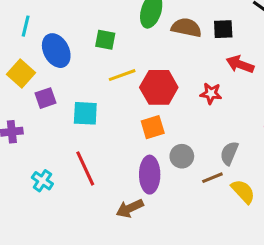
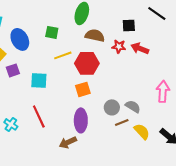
brown semicircle: (186, 28) -> (95, 35), moved
red star: (211, 93) -> (119, 46), moved
gray semicircle: (229, 153) -> (133, 106), turned 98
gray circle: (182, 156) -> (112, 107), moved

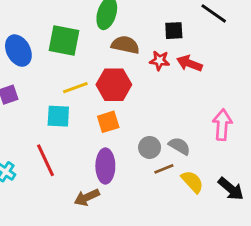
green square: (52, 32) -> (64, 41), size x1.6
yellow line: (63, 55) -> (75, 88), moved
cyan square: (39, 80) -> (58, 116), moved

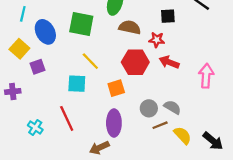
red arrow: (189, 63) -> (169, 62), moved
red hexagon: (114, 85) -> (135, 62), moved
yellow line: (75, 88) -> (90, 61), turned 66
pink arrow: (222, 125) -> (206, 76), moved

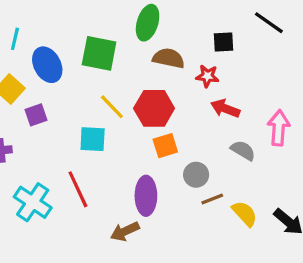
red hexagon: (135, 62) -> (154, 108), moved
orange square: (116, 88) -> (165, 146), moved
gray semicircle: (172, 107) -> (243, 150), moved
cyan cross: (35, 127) -> (33, 202), size x1.6

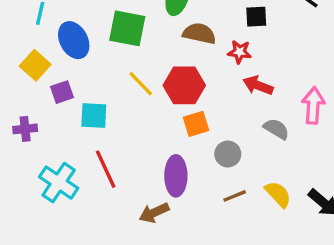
cyan square: (93, 139) -> (94, 116), moved
brown line: (212, 199) -> (235, 196), moved

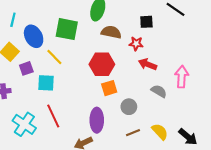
yellow line: (141, 84) -> (54, 57), moved

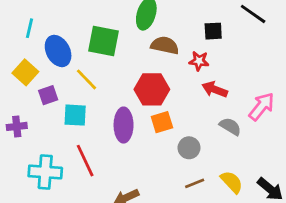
pink arrow: (182, 77) -> (262, 107), turned 35
purple ellipse: (97, 120) -> (124, 125), moved
cyan cross: (24, 124) -> (45, 172), turned -30

